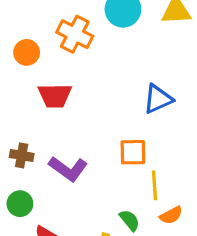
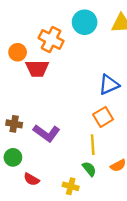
red trapezoid: (55, 96) -> (37, 68), moved
orange square: (133, 152) -> (103, 117), moved, turned -30
yellow line: (155, 185) -> (93, 145), moved

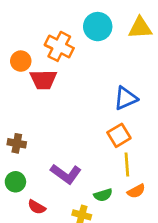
purple L-shape: (46, 133) -> (66, 174), moved
yellow line: (93, 145) -> (127, 165), moved
green semicircle: (89, 169) -> (103, 195), turned 112

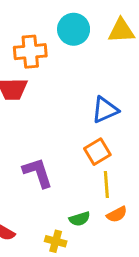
orange cross: (59, 46) -> (30, 52), turned -32
purple L-shape: (66, 174) -> (38, 173), moved, turned -144

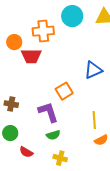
orange square: (97, 152) -> (64, 91), moved
green semicircle: (80, 219) -> (53, 135), moved

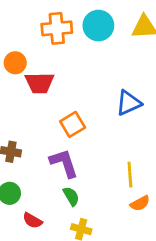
orange cross: (43, 31) -> (57, 28), moved
orange square: (64, 91) -> (73, 124), moved
green semicircle: (53, 135) -> (71, 196), turned -104

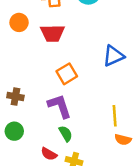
red trapezoid: (40, 83) -> (52, 33), moved
orange semicircle: (140, 203) -> (123, 140), turned 42
red semicircle: (32, 221) -> (49, 154), moved

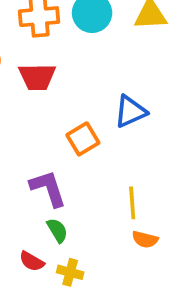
orange square: (67, 74) -> (83, 139), moved

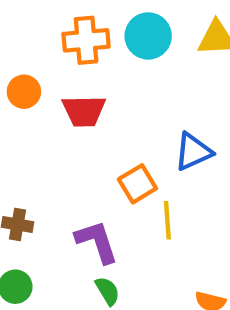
yellow line: (132, 203) -> (167, 220), moved

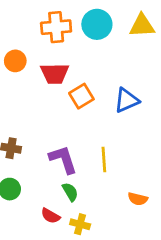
orange square: (137, 184) -> (81, 96), moved
yellow line: (167, 220) -> (104, 159), moved

